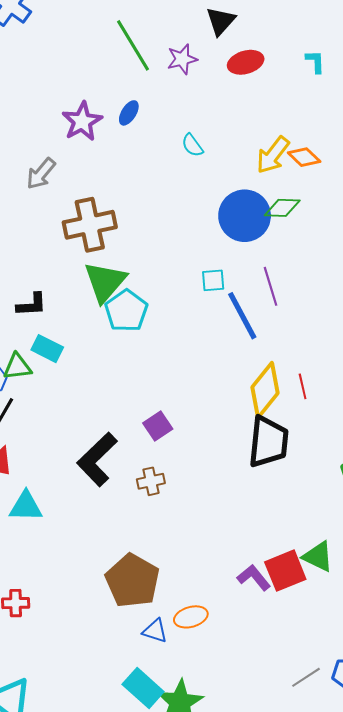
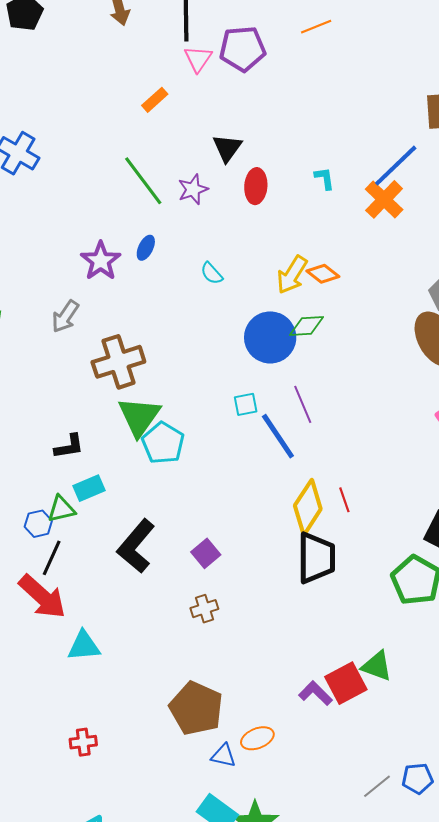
red ellipse: (246, 62) -> (256, 186), turned -64
cyan rectangle: (47, 349) -> (89, 488), turned -44
black L-shape: (97, 459) -> (136, 546), moved

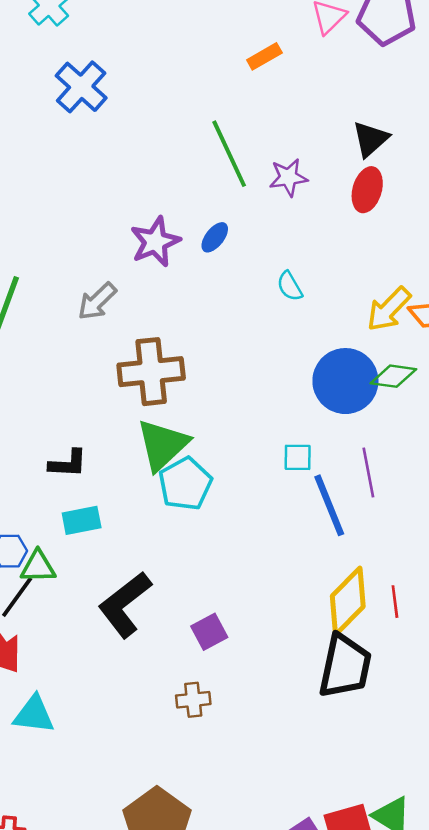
black triangle: (227, 148) -> (370, 139), moved
green triangle: (61, 509) -> (38, 567), moved

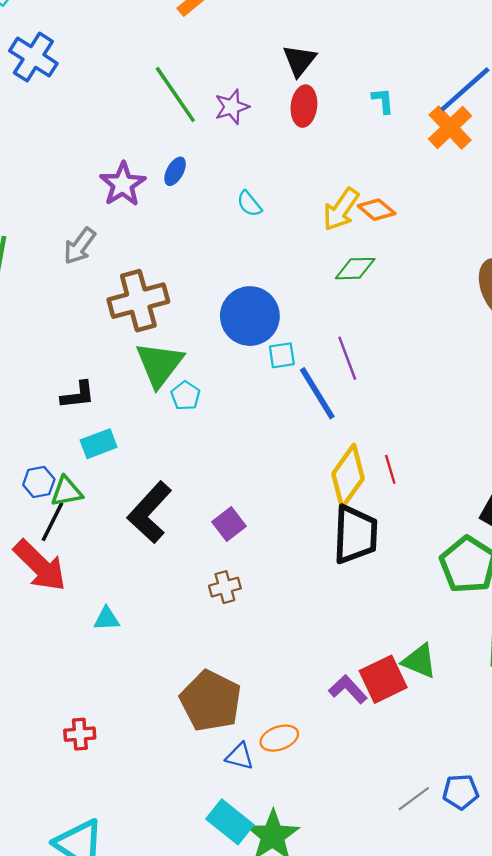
blue circle: (345, 381) -> (250, 316), moved
cyan pentagon: (185, 484) -> (186, 396), size x0.6
cyan triangle: (34, 714) -> (107, 619), moved, size x0.7

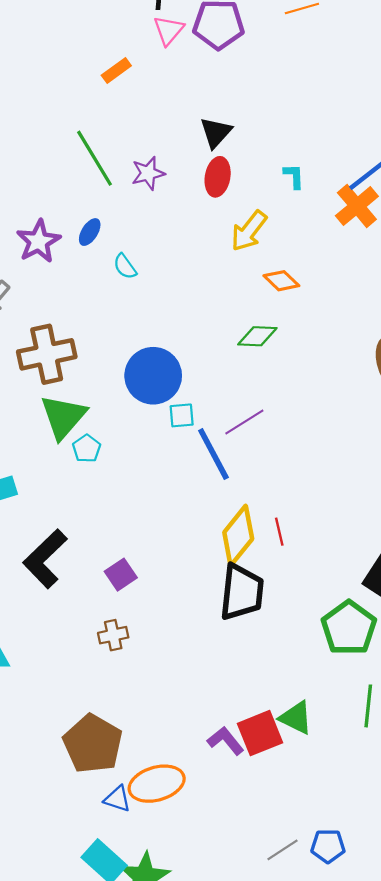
cyan semicircle: (249, 204) -> (125, 266), moved
yellow arrow: (341, 209) -> (249, 231), moved
purple line: (347, 358) -> (244, 422), turned 75
orange ellipse: (279, 738) -> (157, 784), size x1.5

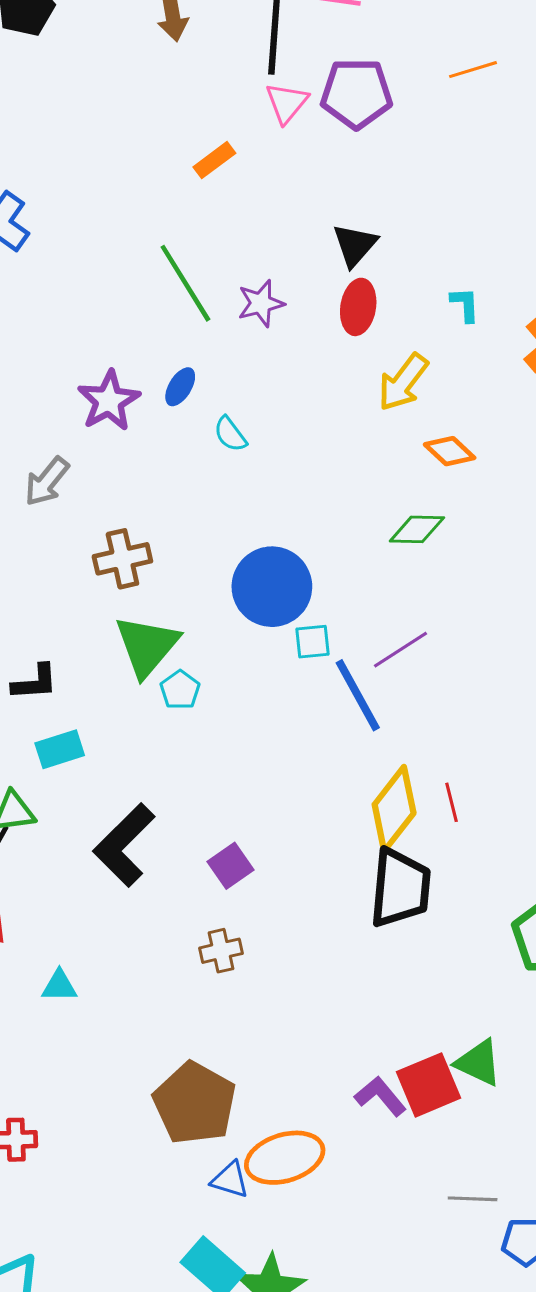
brown cross: (47, 354) -> (122, 559), size x0.7
gray line: (282, 850) -> (473, 1199), moved, turned 36

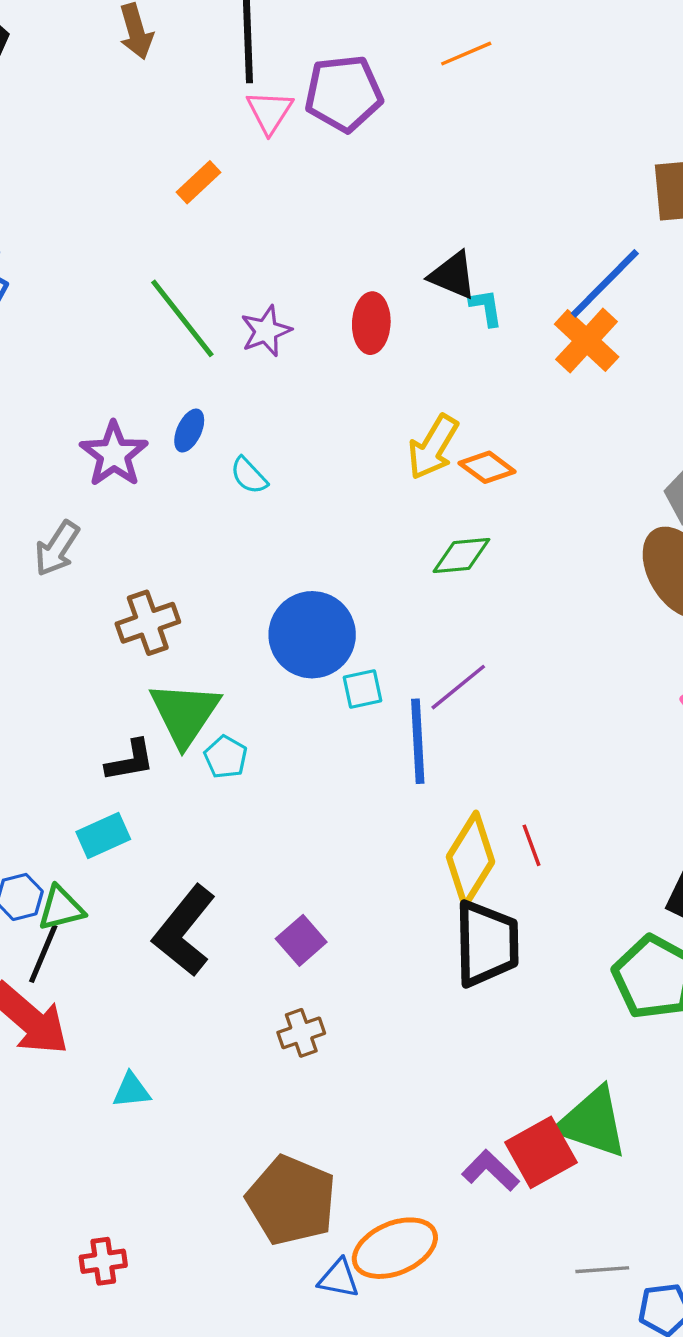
black triangle: (355, 245) -> (453, 275), moved, turned -42
yellow arrow: (403, 382) -> (433, 447), moved
black L-shape: (35, 682) -> (130, 761), moved
blue line: (358, 695) -> (418, 741), turned 32
green triangle: (478, 1063) -> (592, 1123), size x1.4

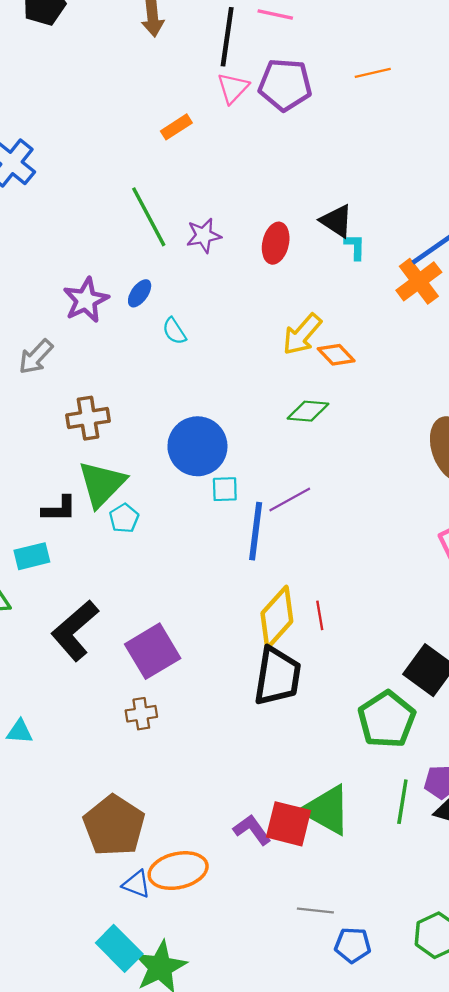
purple square: (301, 940) -> (153, 651), size x1.6
red square: (541, 1152) -> (288, 824), turned 33

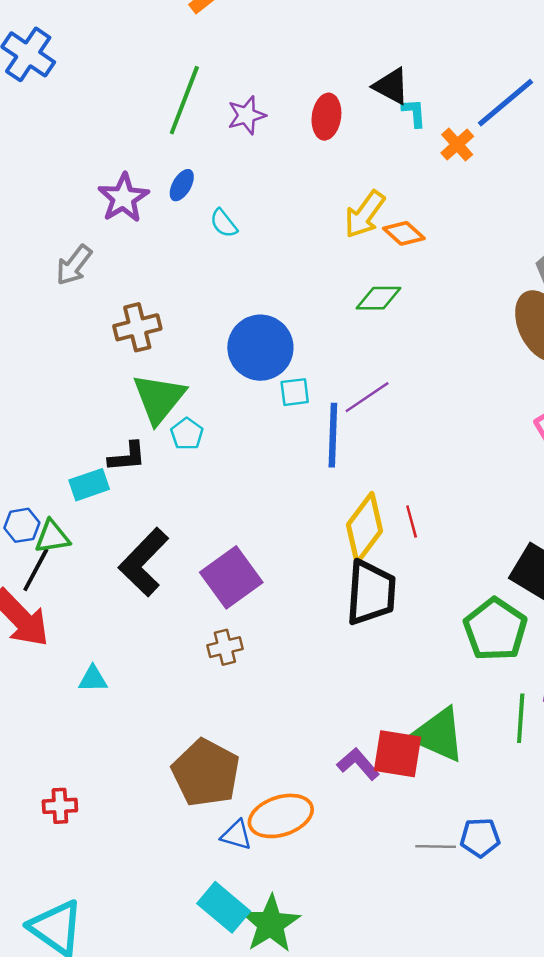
green line: (149, 217) -> (184, 100), turned 54
orange cross: (419, 281) -> (457, 145), moved, size x0.7
black L-shape: (59, 509) -> (127, 457), moved
blue pentagon: (353, 945) -> (480, 838), moved

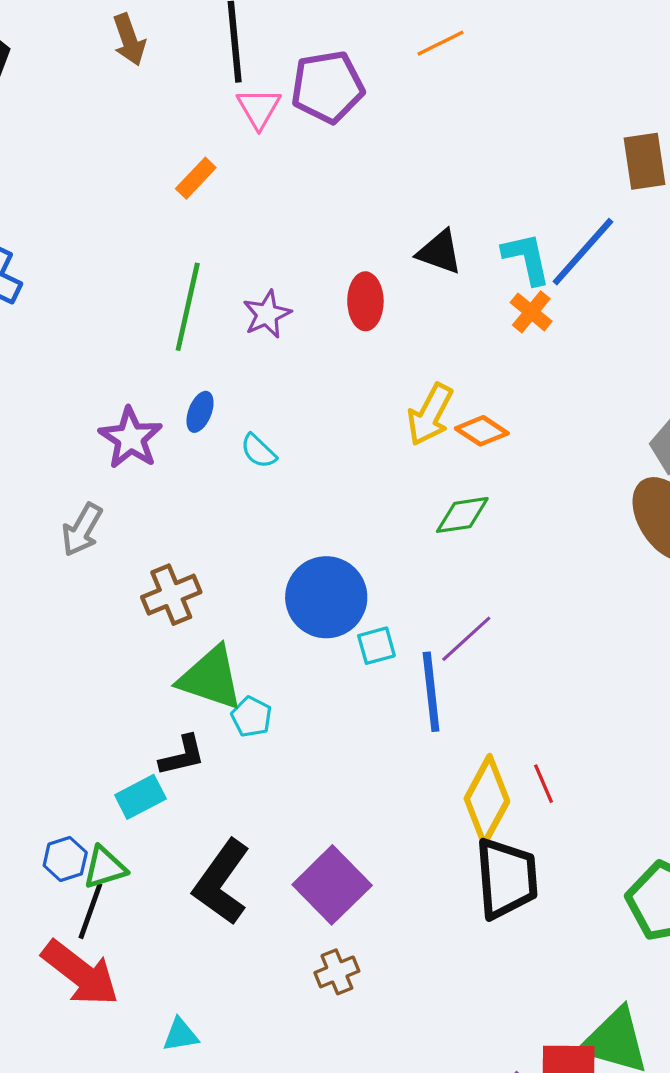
cyan L-shape: (414, 113) -> (526, 258), moved, size x1.5
green triangle: (159, 398) -> (211, 678), turned -42

